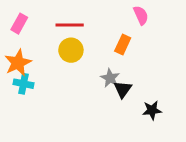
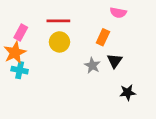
pink semicircle: (141, 15) -> (118, 13), turned 126
pink rectangle: (19, 24) -> (21, 33), moved
black triangle: (123, 89) -> (115, 61), moved

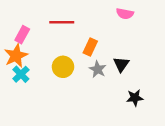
orange rectangle: (103, 37) -> (90, 47), moved
yellow circle: (59, 42) -> (63, 67), moved
cyan cross: (20, 70) -> (21, 74), turned 35

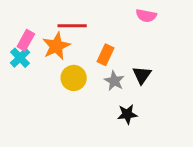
orange star: (16, 56) -> (56, 46), moved
cyan cross: (21, 74) -> (20, 58), moved
black star: (135, 98) -> (127, 114), moved

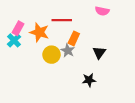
red line: (72, 26) -> (62, 20), moved
orange star: (56, 46) -> (39, 32), turned -30
gray star: (114, 81) -> (68, 51), moved

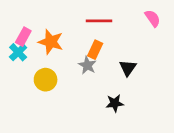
pink semicircle: (102, 11) -> (153, 18), moved, turned -136
red line: (62, 20) -> (99, 21), moved
yellow circle: (52, 55) -> (46, 80), moved

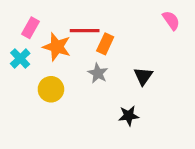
red line: (99, 21) -> (85, 31), moved
pink rectangle: (23, 37) -> (30, 28), moved
orange rectangle: (95, 50) -> (105, 44), moved

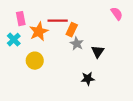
pink rectangle: (30, 28) -> (21, 19), turned -40
orange star: (57, 47) -> (39, 32), turned 30
gray star: (98, 73) -> (77, 44), moved

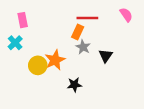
red line: (58, 21) -> (87, 18), moved
orange star: (39, 32) -> (55, 60), moved
black star: (88, 79) -> (74, 85), moved

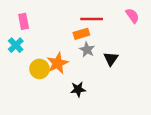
orange rectangle: (78, 32) -> (81, 34), turned 48

